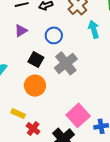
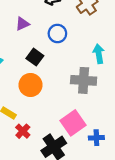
cyan arrow: (94, 29) -> (99, 54), moved
gray cross: (66, 63) -> (84, 80), moved, turned 35

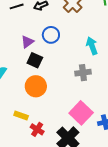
purple triangle: (22, 24) -> (27, 42), moved
gray cross: (84, 80) -> (83, 73), size x0.7

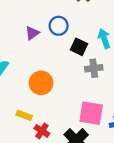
black square: (35, 60) -> (79, 47), moved
pink square: (81, 113) -> (91, 113), turned -35

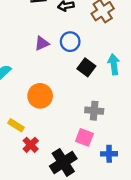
gray cross: (94, 68) -> (94, 111), moved
pink square: (91, 113) -> (84, 137), size x0.7

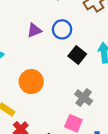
gray cross: (94, 111) -> (84, 98), turned 30

